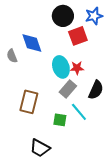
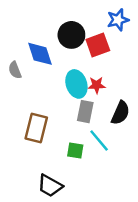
black circle: (63, 16) -> (71, 35), moved
gray rectangle: (68, 89) -> (85, 112), turned -30

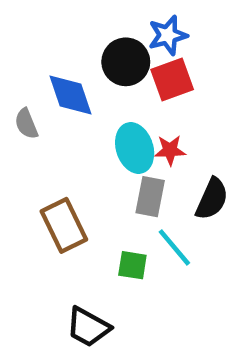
blue star: (118, 20) -> (168, 35), moved
brown rectangle: (36, 128) -> (64, 225), turned -40

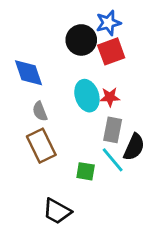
blue diamond: (71, 95) -> (28, 73), moved
gray semicircle: (26, 124) -> (40, 111), moved
gray rectangle: (150, 197) -> (113, 130), moved
black semicircle: (212, 199) -> (134, 147), moved

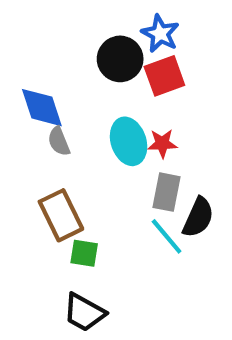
blue star: (108, 23) -> (160, 34), turned -30
gray semicircle: (40, 111) -> (59, 141), moved
green square: (86, 171) -> (84, 253), moved

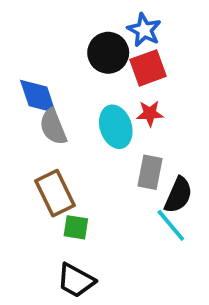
gray semicircle: (59, 141) -> (53, 127), size x1.4
red star: (162, 143) -> (150, 113), moved
cyan line: (167, 236) -> (171, 225), moved

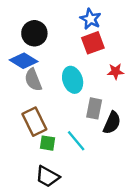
black circle: (108, 53) -> (34, 33), moved
blue diamond: (38, 96) -> (24, 61), turned -40
red star: (150, 113) -> (116, 71), moved
cyan line: (171, 225) -> (76, 141), moved

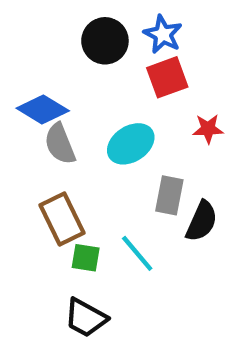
black circle: (34, 33) -> (105, 41), moved
cyan ellipse: (73, 80) -> (131, 144), turned 75

